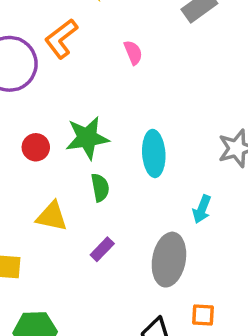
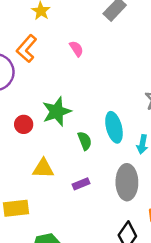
cyan ellipse: (154, 153) -> (114, 127), moved
green semicircle: (100, 188) -> (85, 141), moved
purple rectangle: (102, 249) -> (81, 184), turned 35

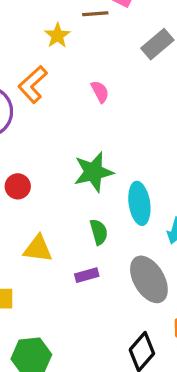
green star: (57, 112) -> (93, 172), moved
green semicircle: (85, 141) -> (99, 232), moved
gray ellipse: (127, 182) -> (149, 279), turned -36

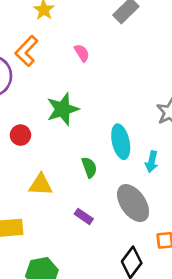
green star: (93, 172) -> (63, 109), moved
purple rectangle: (87, 275) -> (84, 216), moved, turned 54

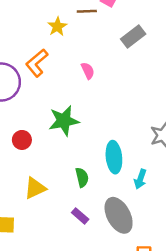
yellow triangle: (41, 185) -> (35, 188), turned -35
purple rectangle: (84, 216) -> (80, 216), moved

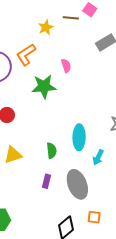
green star: (64, 121) -> (44, 87), moved
purple rectangle: (80, 216) -> (47, 181), turned 56

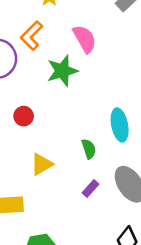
pink semicircle: (66, 66) -> (85, 39), size x1.6
purple rectangle: (47, 181) -> (91, 188), turned 40

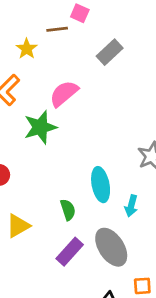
pink semicircle: (85, 39) -> (64, 94), turned -100
purple rectangle: (91, 188) -> (70, 252), size x1.5

